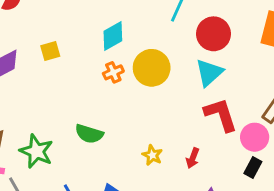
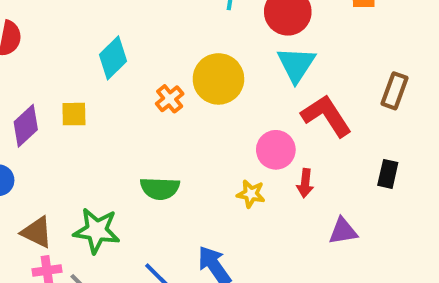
cyan diamond: (113, 36) -> (113, 58), moved
yellow square: (50, 51) -> (74, 114), moved, turned 30
pink circle: (255, 137) -> (276, 150), moved

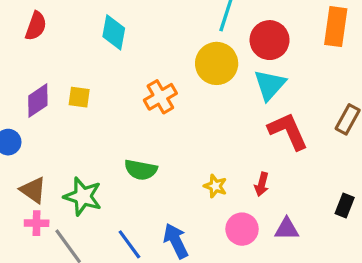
cyan diamond: (113, 58) -> (114, 32), moved, turned -44
yellow circle: (218, 79) -> (217, 63), moved
orange cross: (170, 99) -> (160, 97), size x1.4
pink circle: (276, 150) -> (242, 229), moved
black rectangle: (388, 174) -> (345, 206), moved

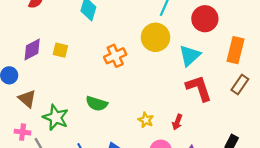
orange rectangle: (336, 27) -> (236, 50), moved
red circle: (270, 40) -> (205, 19), moved
brown triangle: (33, 190) -> (27, 99), moved

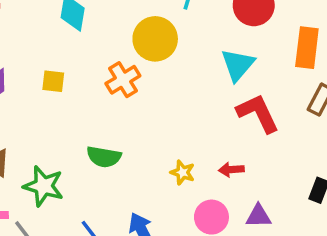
yellow circle: (155, 37) -> (155, 39), moved
yellow square: (60, 50) -> (53, 81), moved
red arrow: (177, 122) -> (231, 170), turned 72

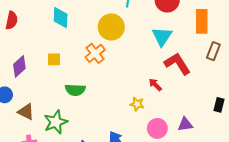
green semicircle: (104, 157) -> (75, 90), moved
red arrow: (231, 170) -> (155, 85), moved, turned 56
green star: (43, 186) -> (56, 122), turned -30

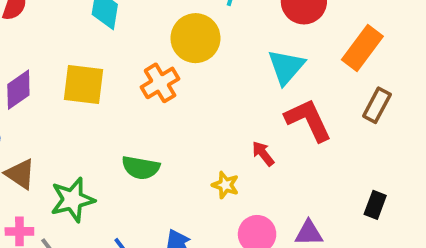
orange rectangle: (202, 21) -> (362, 48), turned 30
yellow square: (54, 59) -> (83, 85), size x1.6
green semicircle: (75, 90) -> (141, 168), moved

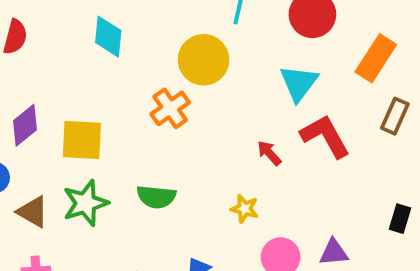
yellow square: (83, 85) -> (82, 140), moved
red arrow: (263, 154) -> (269, 153), moved
green star: (72, 200) -> (85, 203), moved

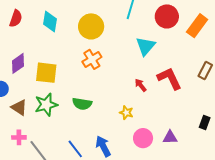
cyan diamond: (108, 37) -> (50, 22), moved
orange rectangle: (376, 58) -> (197, 26), moved
yellow circle: (203, 60) -> (91, 26), moved
cyan triangle: (299, 83) -> (146, 46), moved

